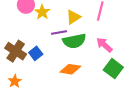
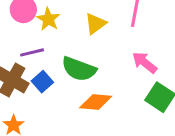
purple line: (59, 33) -> (32, 52), moved
green semicircle: (74, 41) -> (79, 69), moved, turned 35

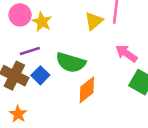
yellow triangle: (96, 24) -> (94, 21), moved
orange diamond: (96, 102) -> (87, 90), turned -40

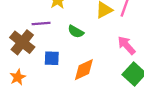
green semicircle: (71, 63) -> (76, 32), moved, size x0.6
blue square: (40, 75) -> (52, 58), moved, turned 35

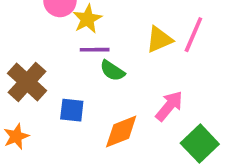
purple line: (41, 24) -> (95, 50), moved
pink arrow: (126, 45) -> (169, 106), moved, turned 78

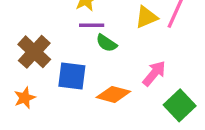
blue square: (72, 110) -> (72, 76), size x1.4
orange diamond: (121, 131) -> (113, 94), turned 36

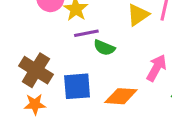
orange star: (25, 98) -> (35, 104), moved, turned 30

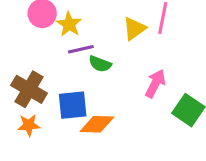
orange diamond: (121, 96) -> (97, 124), moved

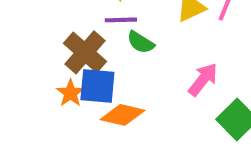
brown cross: (29, 89) -> (85, 52), moved
orange star: (29, 125) -> (70, 93), moved, turned 30

